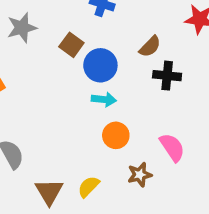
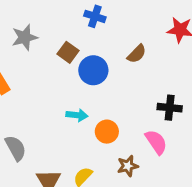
black cross: (167, 76) -> (170, 108), moved
cyan arrow: (104, 99) -> (77, 115), moved

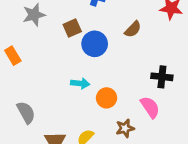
brown square: (68, 52) -> (72, 28), turned 30

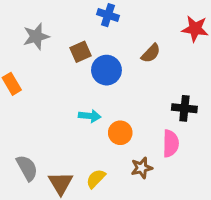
pink semicircle: (150, 107) -> (171, 143), turned 35
gray semicircle: (26, 112) -> (27, 168), moved

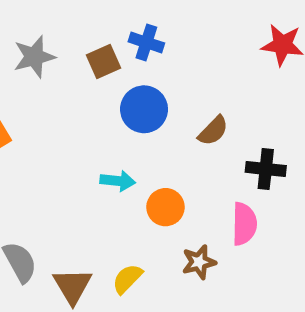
blue cross: (108, 15) -> (146, 42), moved
brown square: (80, 52) -> (103, 62), moved
brown semicircle: (151, 53) -> (213, 131), moved

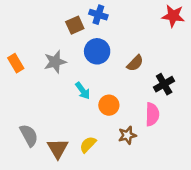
gray star: (34, 57) -> (55, 62), moved
black cross: (266, 169) -> (164, 84), turned -36
cyan arrow: (118, 181) -> (83, 91), turned 48

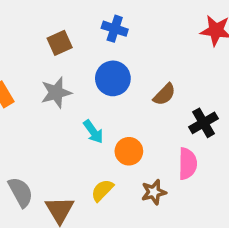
brown square: (75, 25) -> (60, 43), moved
yellow semicircle: (88, 144) -> (102, 190), moved

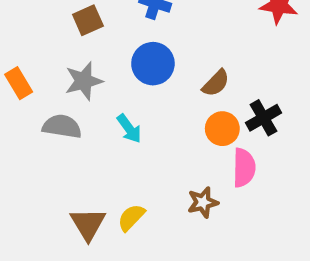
orange circle: (129, 151) -> (222, 129), moved
yellow semicircle: (102, 190) -> (131, 217), moved
gray semicircle: (21, 192) -> (62, 126), moved, turned -52

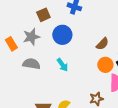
blue circle: (153, 64) -> (62, 35), moved
gray star: (84, 81) -> (31, 37), moved

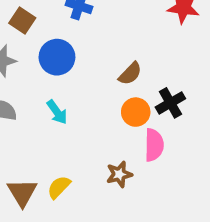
brown square: (43, 15) -> (22, 21), turned -32

